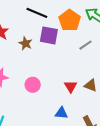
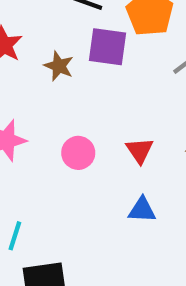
red triangle: (71, 86) -> (140, 151), moved

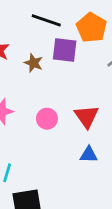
red triangle: (140, 151) -> (87, 116), size x1.4

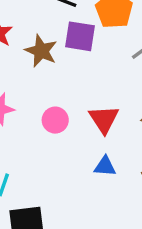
brown star: (34, 63) -> (41, 51), size x1.4

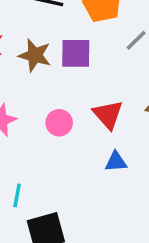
purple square: (80, 36) -> (76, 53), moved

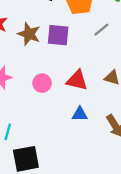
red triangle: (108, 115) -> (77, 80), turned -40

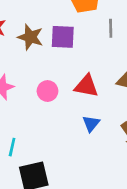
gray line: (101, 30) -> (111, 28), turned -49
blue triangle: (80, 114) -> (91, 123), turned -49

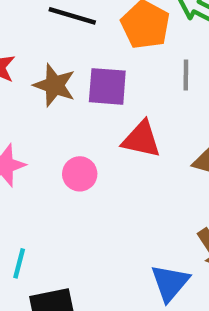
red triangle: (86, 86) -> (141, 139), moved
blue triangle: (91, 123) -> (170, 283), moved, size x1.4

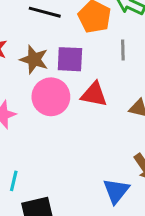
pink circle: (80, 174) -> (51, 97), moved, size x1.6

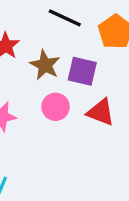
pink circle: (51, 97) -> (56, 107), size x0.7

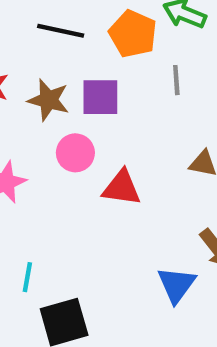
red triangle: (101, 112) -> (122, 188), moved

